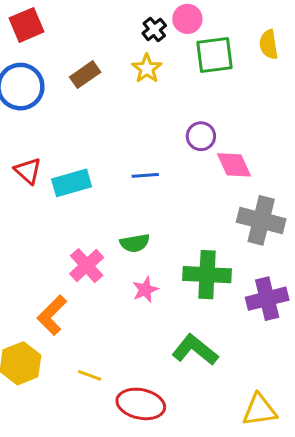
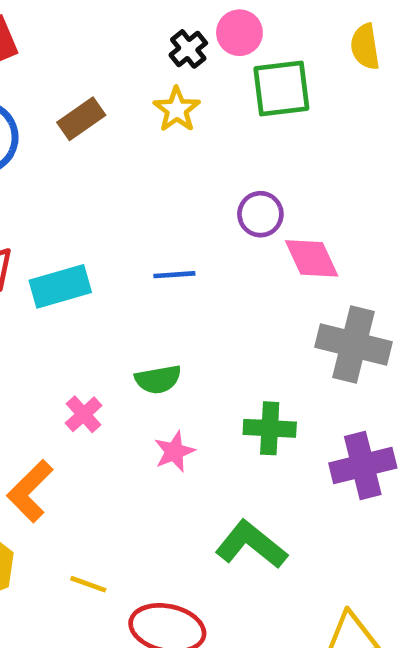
yellow semicircle: (269, 44) -> (365, 47), moved
pink cross: (87, 266) -> (84, 414), size x0.7
green cross: (207, 275) -> (270, 428), size x0.7

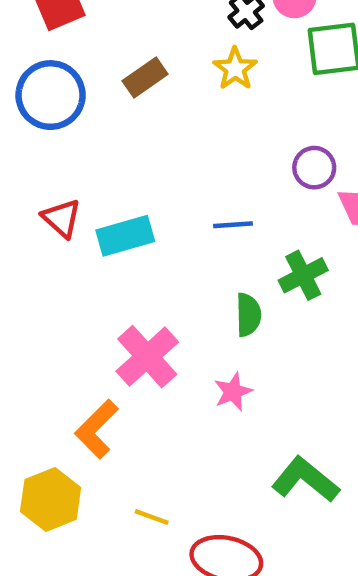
green semicircle: (158, 379) -> (248, 315), moved, turned -81
pink cross: (84, 414) -> (147, 357), size x1.8
green cross: (270, 428) -> (303, 275), moved, turned -30

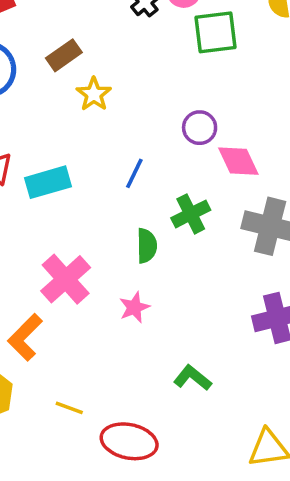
yellow star: (235, 69) -> (94, 94), moved
blue line: (233, 225) -> (134, 173), turned -60
green L-shape: (305, 480) -> (193, 378), size x0.7

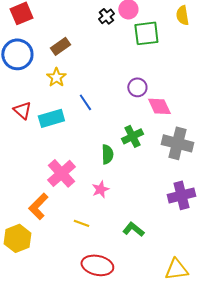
yellow star: (94, 94) -> (56, 77), moved
blue line: (134, 173) -> (85, 102), moved, turned -60
yellow line: (69, 408) -> (81, 223), moved

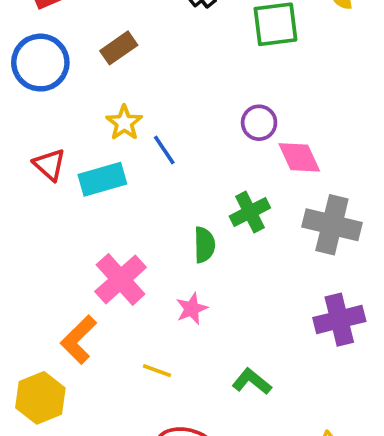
yellow star: (56, 77) -> (124, 123), moved

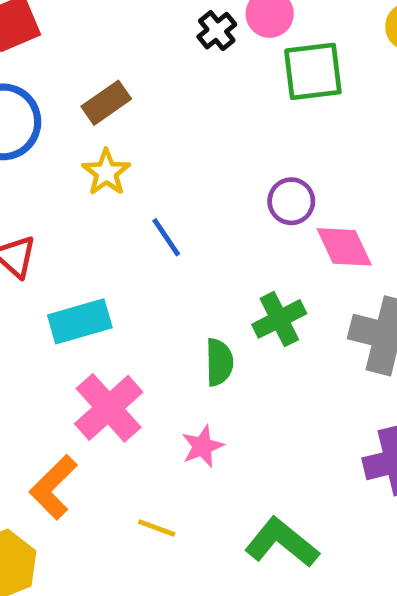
yellow star: (124, 123) -> (106, 172), moved
cyan rectangle: (102, 179) -> (80, 321), moved
green L-shape: (252, 382) -> (282, 542), size x1.4

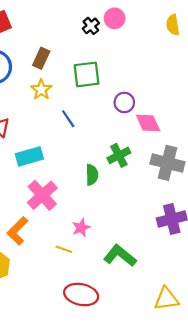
green square: (313, 71) -> (87, 74), moved
brown rectangle: (106, 103) -> (41, 58), turned -30
pink star: (202, 446) -> (81, 228), moved

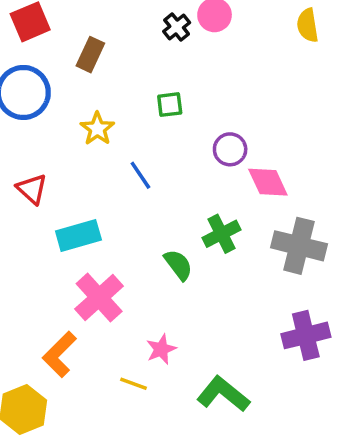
brown rectangle: (41, 58) -> (90, 55), moved
green square: (87, 74) -> (170, 105), size x0.6
green semicircle: (92, 175) -> (178, 265), turned -36

